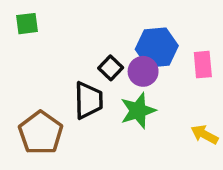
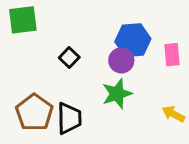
green square: (27, 24) -> (23, 20), size x1.5
black square: (111, 68) -> (69, 58), moved
black trapezoid: (88, 100) -> (69, 118), moved

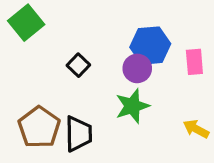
green square: (23, 20) -> (26, 23), turned -32

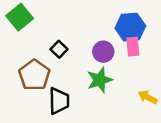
blue hexagon: (150, 46) -> (130, 27), moved
pink rectangle: (194, 62) -> (133, 47), moved
brown pentagon: (39, 127) -> (34, 75), moved

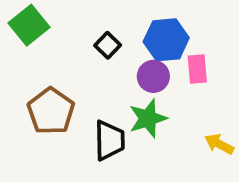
blue hexagon: (130, 27) -> (166, 40), moved
black square: (59, 49) -> (108, 45), moved
black trapezoid: (59, 101) -> (109, 140), moved

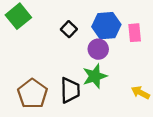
pink rectangle: (197, 69) -> (135, 33), moved
brown pentagon: (51, 111) -> (32, 94), moved

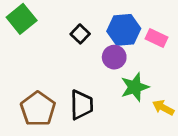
pink rectangle: (135, 33) -> (156, 38), turned -60
green star: (95, 76) -> (135, 87), moved

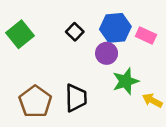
green square: (22, 19) -> (20, 34), moved

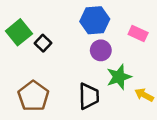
blue hexagon: (115, 28) -> (95, 20), moved
black square: (75, 32) -> (43, 43), moved
black trapezoid: (76, 98) -> (89, 96), moved

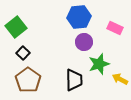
black square: (43, 43) -> (23, 53), moved

